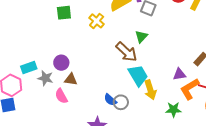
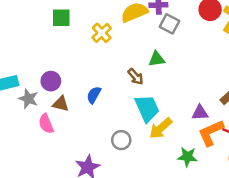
green triangle: (141, 37) -> (157, 59), turned 32
brown arrow: (126, 52) -> (136, 77), size x0.6
yellow arrow: (150, 90) -> (161, 128), turned 60
blue semicircle: (110, 100) -> (94, 95), moved, turned 72

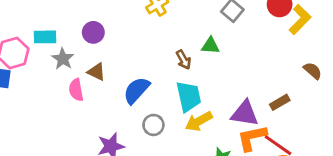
purple circle: (51, 81) -> (93, 32), moved
blue semicircle: (94, 95) -> (136, 90), moved, size x1.5
purple triangle: (200, 113) -> (245, 114), size x1.5

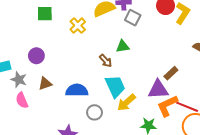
brown triangle: (97, 72) -> (45, 84), turned -32
pink semicircle: (76, 90) -> (22, 100), moved
blue semicircle: (136, 90) -> (77, 90), turned 60
brown rectangle: (280, 102) -> (171, 73), moved

